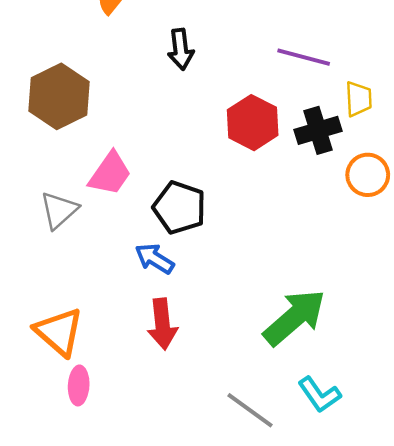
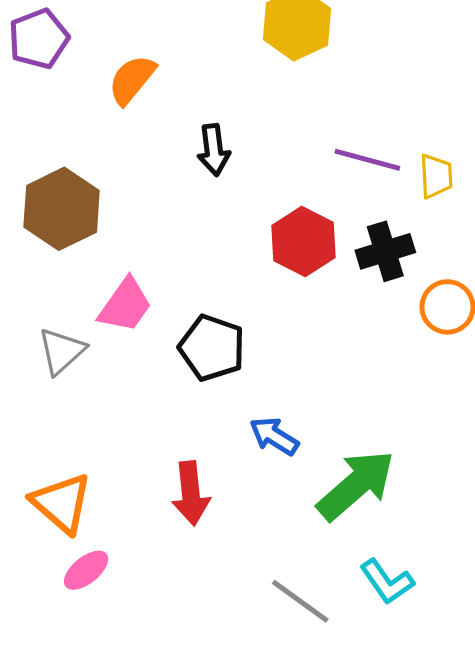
yellow trapezoid: (359, 99) -> (436, 176), moved
blue arrow: (155, 259) -> (274, 436), moved
pink ellipse: (79, 385) -> (86, 570), turned 48

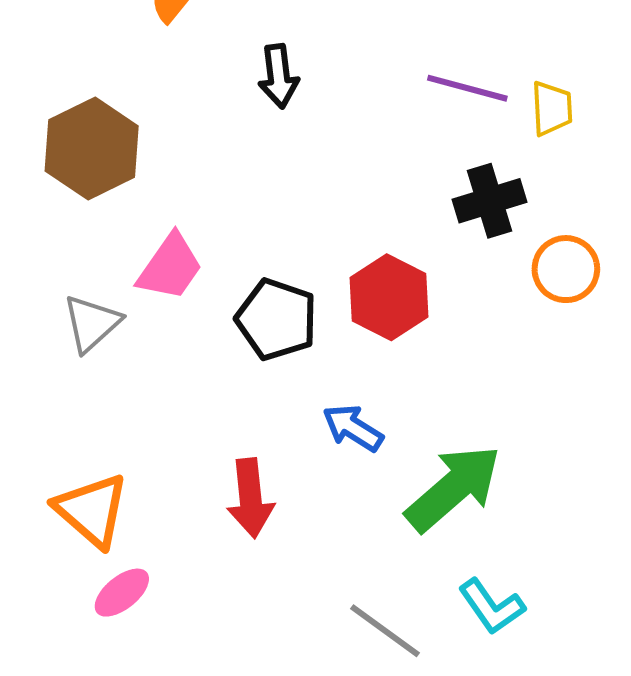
red hexagon: (304, 242) -> (389, 297), moved

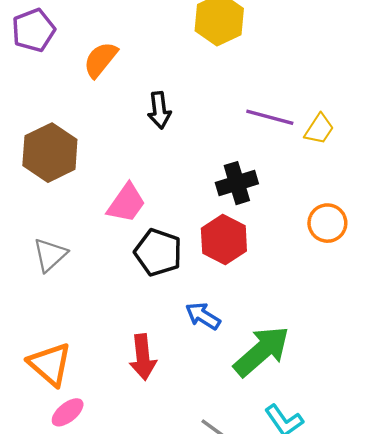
yellow trapezoid: (552, 108) -> (319, 129), turned 36
black cross: (490, 201) -> (237, 183), moved
pink trapezoid: (170, 267) -> (126, 203), moved

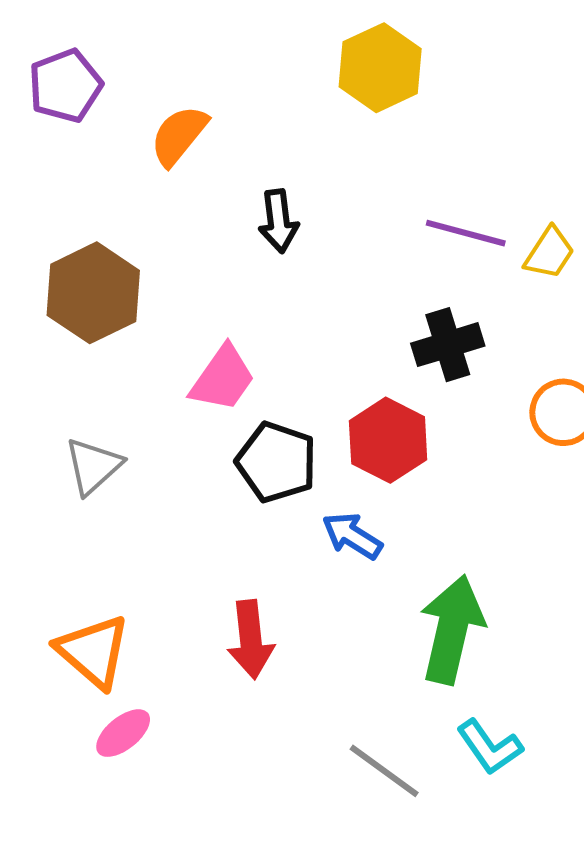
black cross: (237, 183) -> (448, 345), moved
blue arrow: (203, 316) -> (352, 536), moved
green arrow: (262, 351) -> (452, 629), turned -36

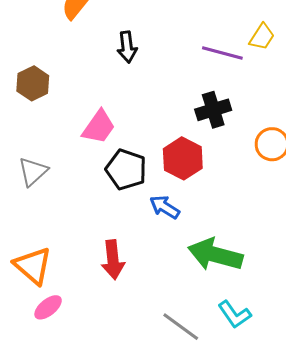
yellow trapezoid: (549, 253) -> (262, 37), moved
brown hexagon: (93, 293) -> (33, 83), size x0.7
green arrow: (452, 629) -> (215, 255), turned -88

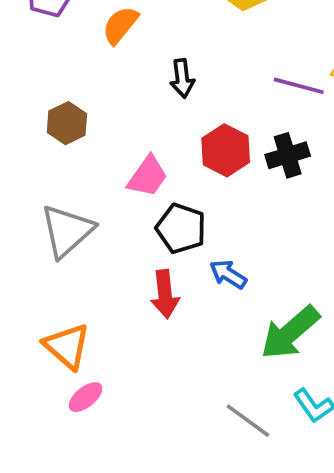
red hexagon: (183, 158) -> (226, 150), moved
gray triangle: (33, 172) -> (67, 231), size x1.5
green arrow: (215, 255) -> (290, 333), turned -56
red arrow: (113, 260) -> (165, 294), moved

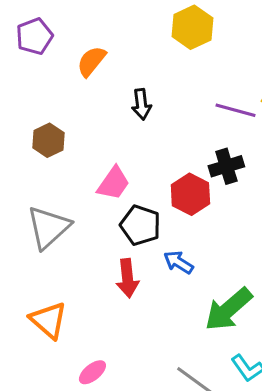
red hexagon: (226, 150) -> (190, 194), moved
pink ellipse: (86, 397) -> (92, 372), moved

